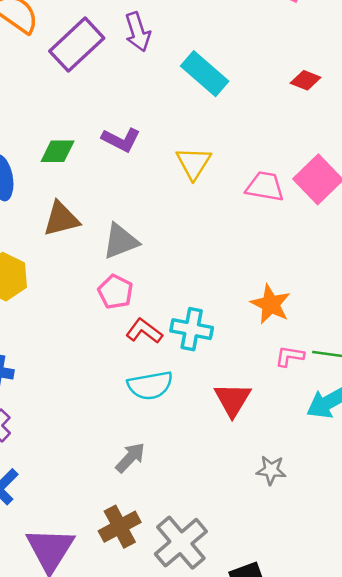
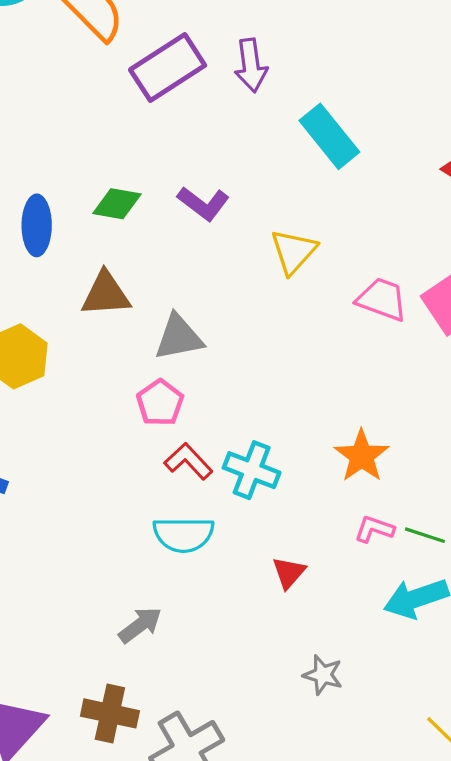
red triangle: (233, 400) -> (289, 573), size x0.7
brown cross: (120, 527) -> (110, 713), turned 30

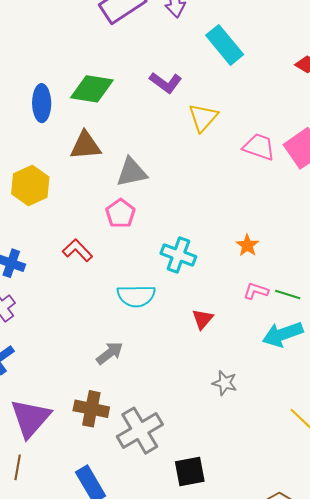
purple L-shape: (203, 203) -> (166, 83), moved
green diamond: (117, 204) -> (92, 89), size x1.4
orange star: (362, 456) -> (247, 245), size x0.7
red L-shape: (188, 461) -> (77, 250), moved

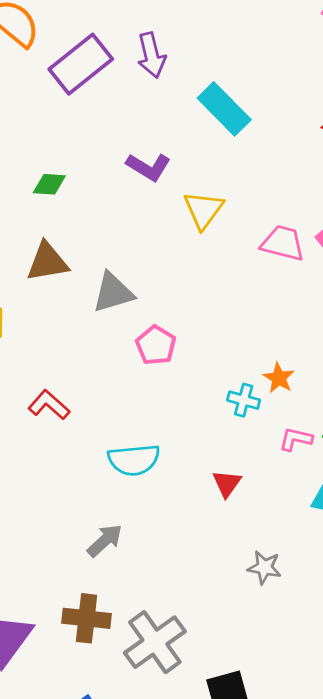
green diamond: (92, 89) -> (49, 184), size x0.6
pink pentagon: (120, 213) -> (156, 345), moved
cyan cross: (178, 255) -> (244, 400), moved, size x0.7

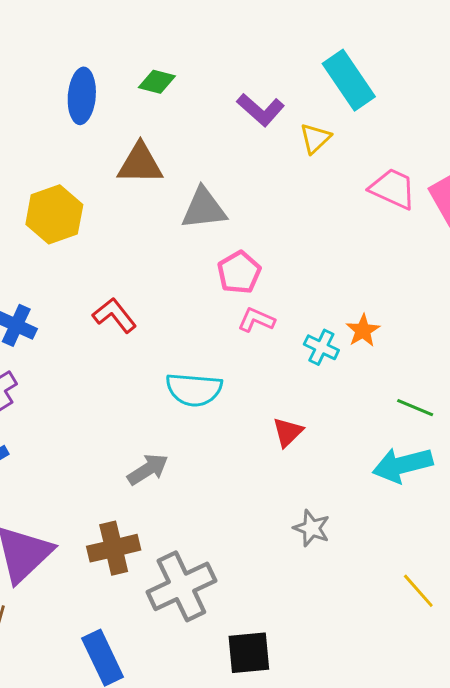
cyan rectangle: (224, 109) -> (349, 80), moved
purple L-shape: (149, 167) -> (261, 110), moved
yellow triangle: (203, 210) -> (315, 138), size x0.7
pink L-shape: (296, 439) -> (256, 320), moved
brown cross: (87, 618) -> (114, 548), turned -30

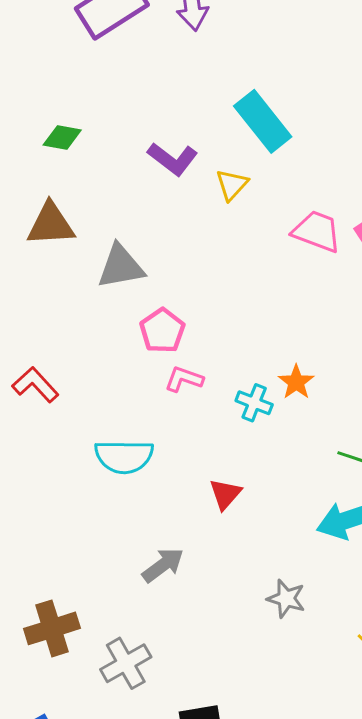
gray arrow: (148, 469) -> (163, 565), moved
gray star: (312, 528) -> (286, 599), moved
gray cross: (181, 586) -> (126, 663), size x0.7

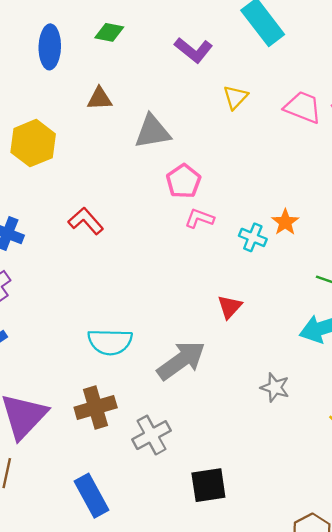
yellow triangle: (232, 185) -> (235, 97), moved
brown triangle: (51, 224) -> (99, 99), size x0.7
cyan semicircle: (124, 457) -> (110, 342), moved
gray arrow: (163, 565) -> (181, 360), size x1.5

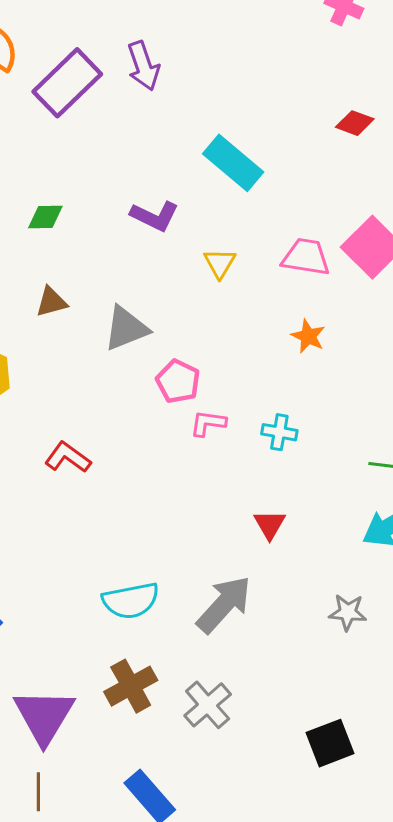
orange star: (285, 222) -> (308, 336), moved
black square: (208, 485) -> (330, 743), moved

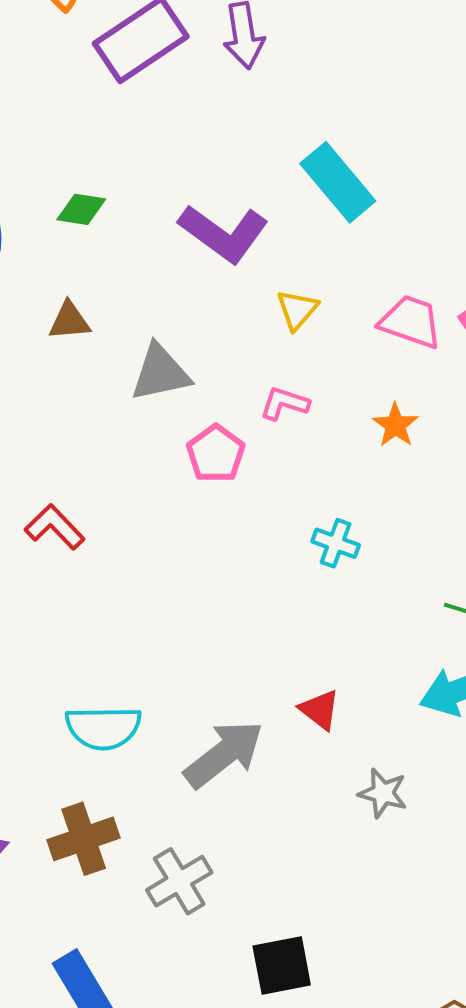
purple L-shape: (155, 216) -> (224, 233), size x1.4
pink L-shape: (208, 423) -> (284, 403), moved
red triangle: (270, 525) -> (320, 710), moved, turned -32
black square: (330, 743) -> (282, 965), moved

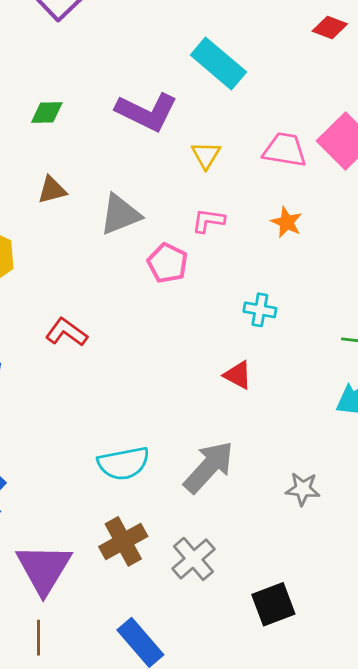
red triangle: (320, 710) -> (238, 375), moved
gray star: (383, 793) -> (303, 489), moved

